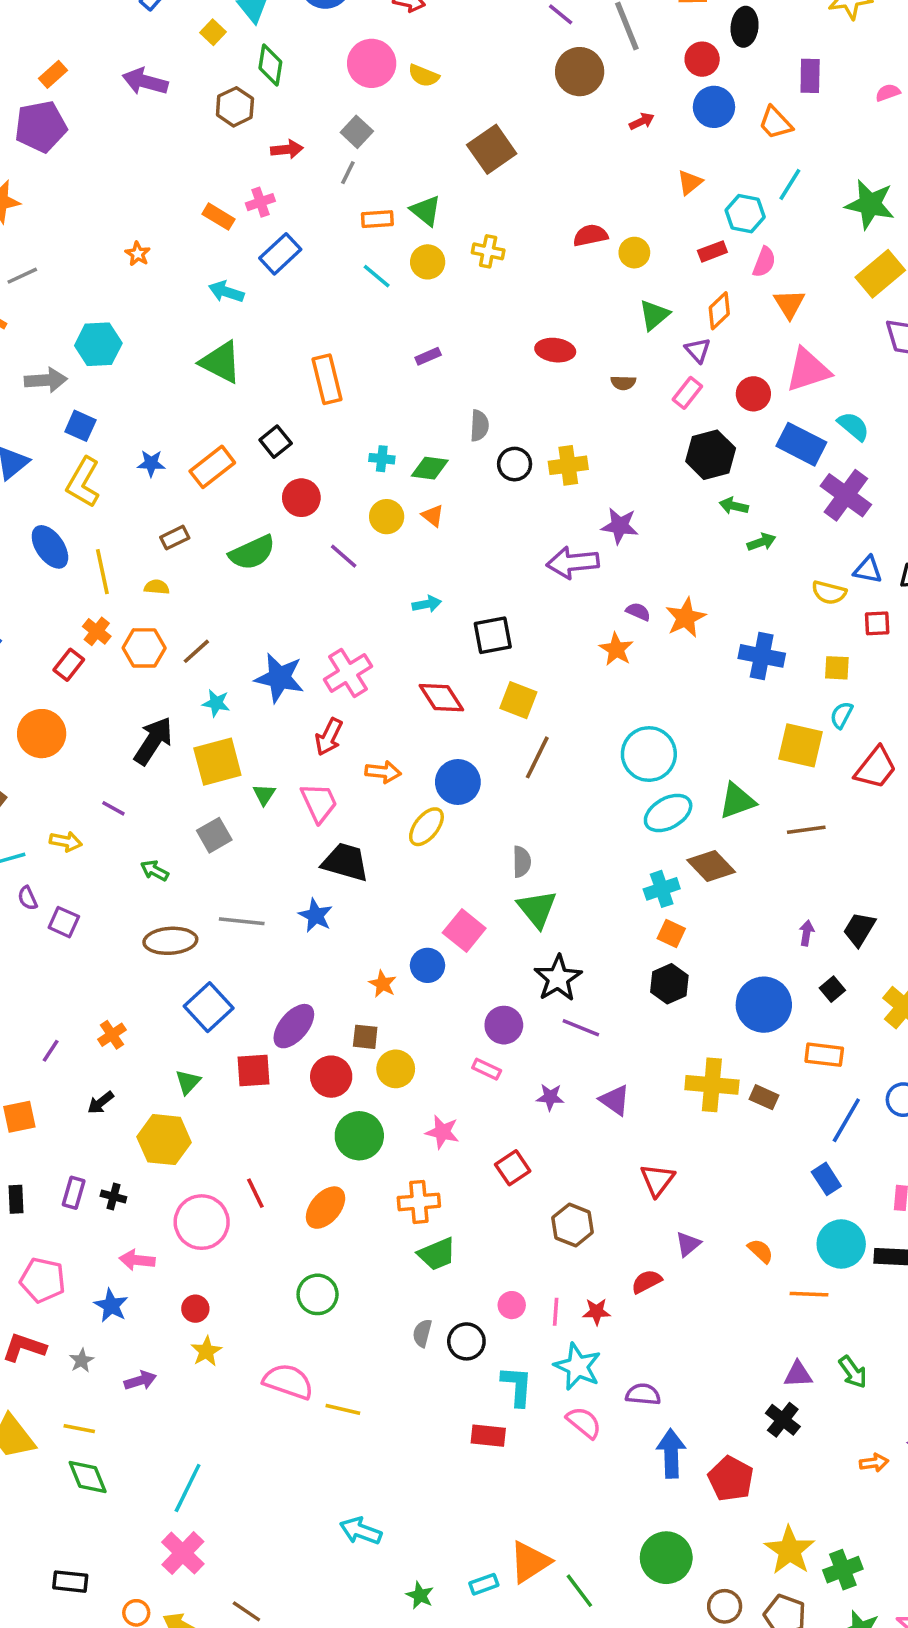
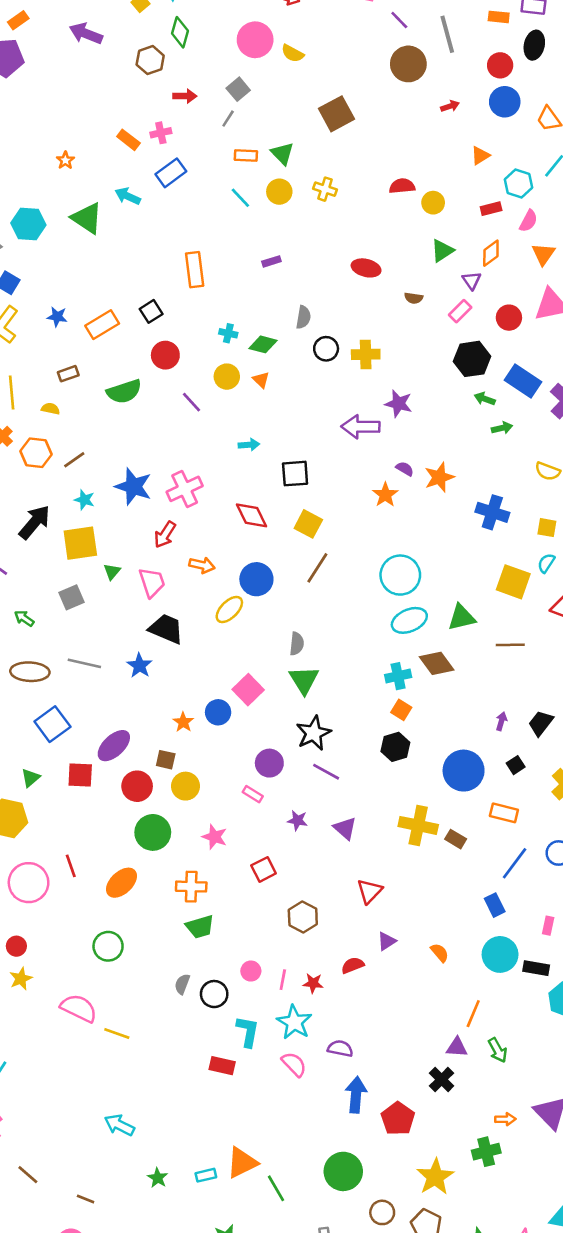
green triangle: (221, 362) -> (87, 218), moved
blue rectangle: (801, 444) -> (523, 381), moved
orange line: (809, 1294) -> (473, 1014), moved, turned -76
green cross: (843, 1570) -> (486, 1152), moved

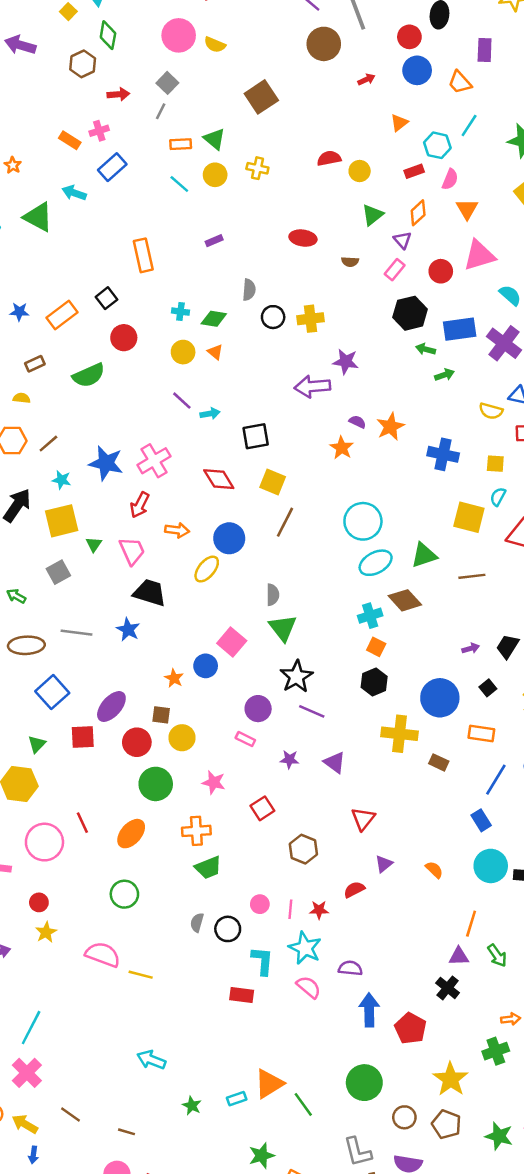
blue rectangle: (523, 381) -> (460, 329), turned -36
purple line: (192, 402) -> (182, 401), moved
purple arrow: (501, 721) -> (471, 648), turned 63
yellow cross: (418, 825) -> (400, 734), moved

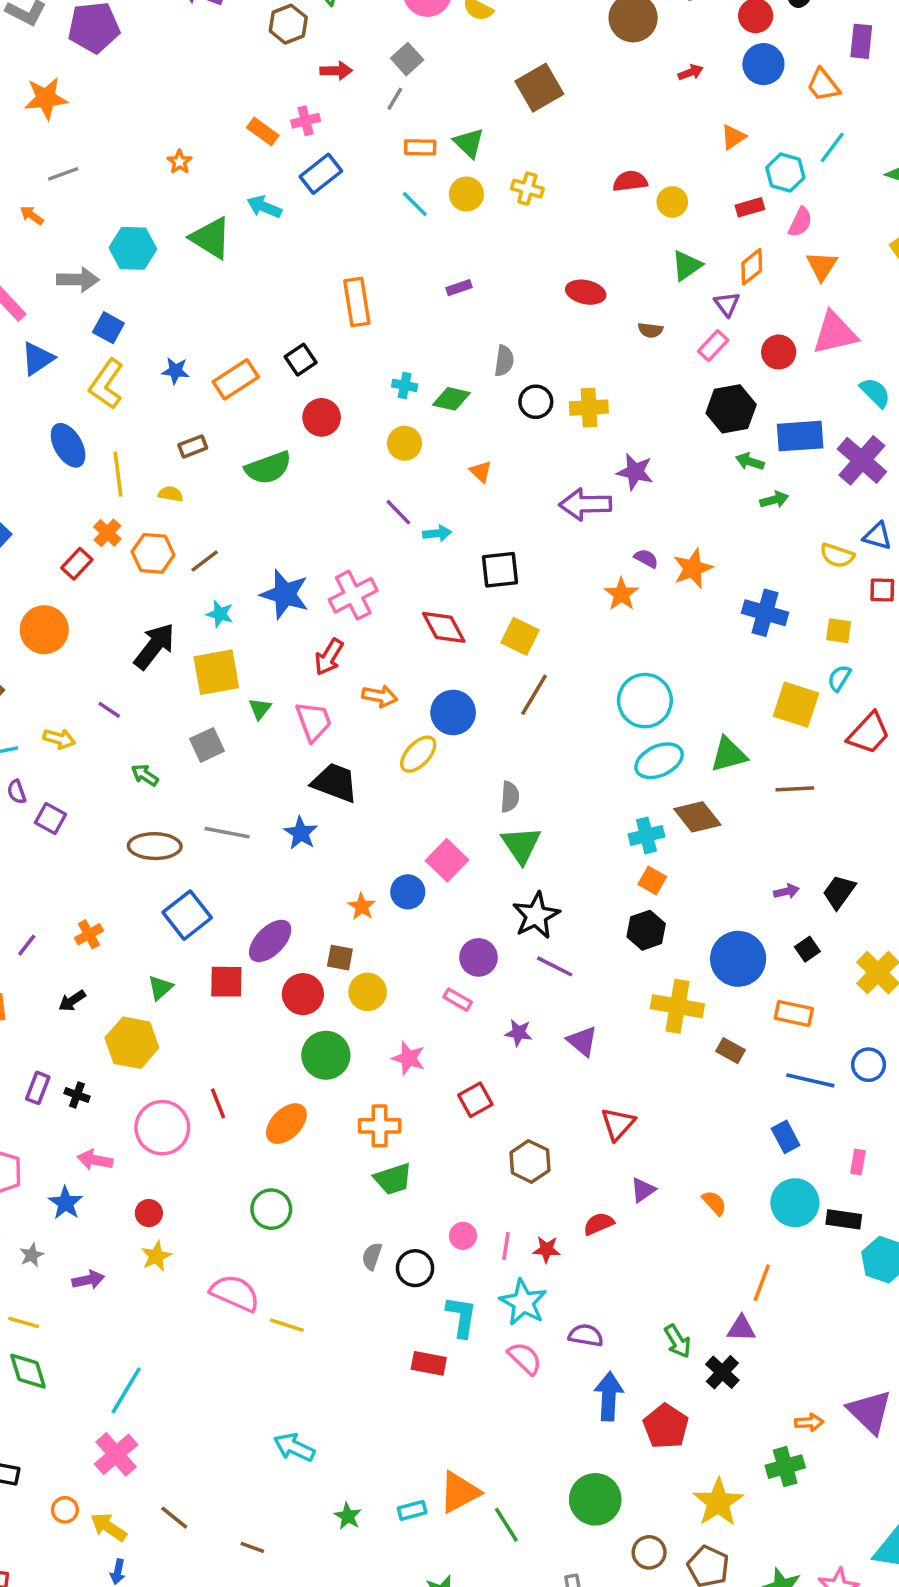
orange triangle: (215, 352) -> (481, 472), moved
blue line: (496, 780) -> (810, 1080), turned 68
green arrow: (497, 955) -> (678, 1341), moved

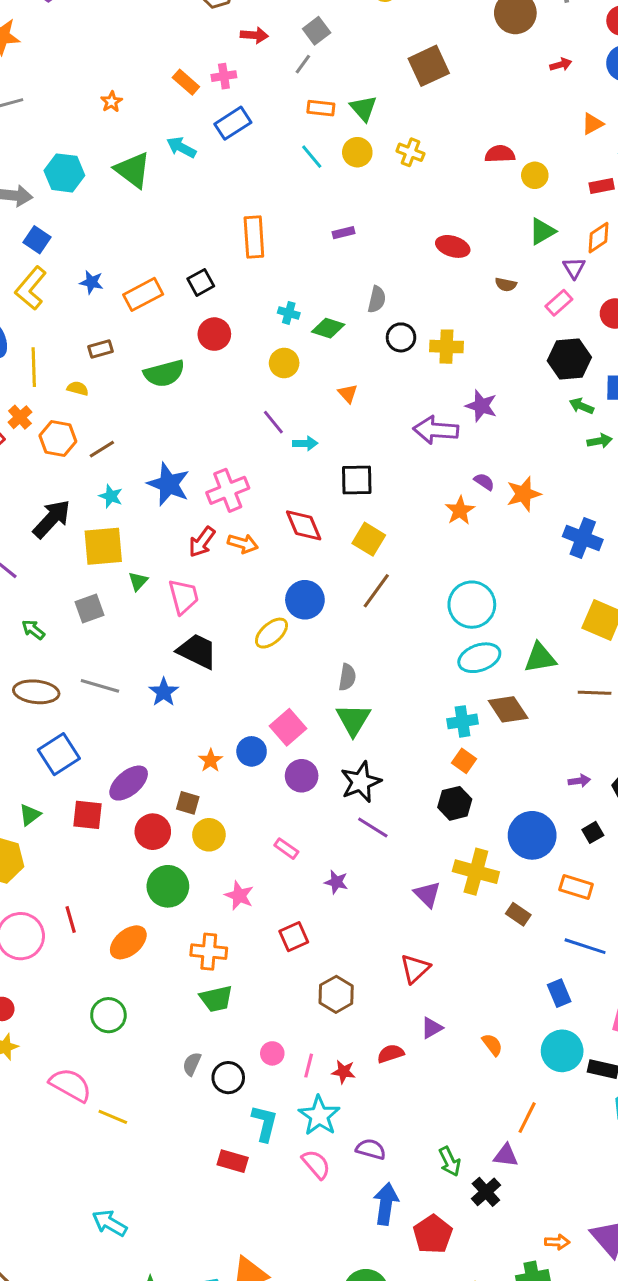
orange arrow: (380, 696) -> (243, 543), moved
purple circle: (478, 957) -> (302, 776), moved
purple triangle: (582, 1041) -> (427, 894), moved

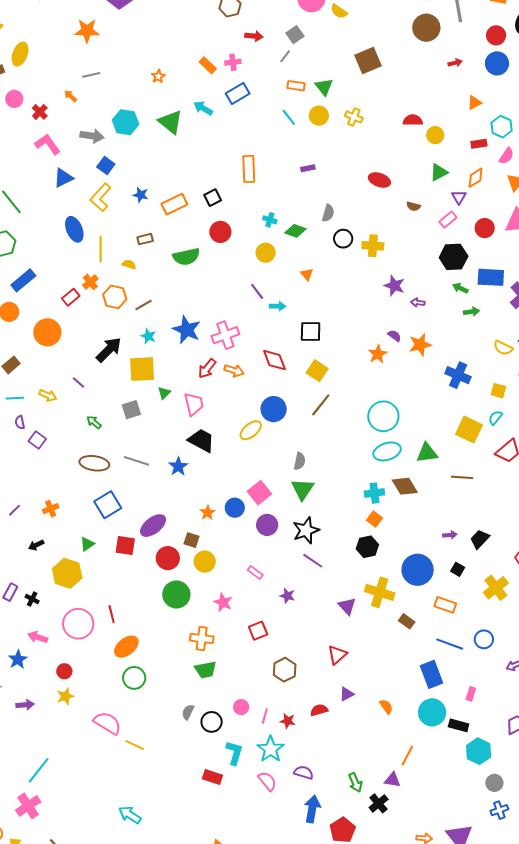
purple arrow: (436, 430) -> (418, 303), moved, size x0.5
black square: (593, 832) -> (458, 569), turned -32
orange ellipse: (128, 942) -> (126, 647), moved
blue rectangle: (559, 993) -> (432, 674), size x1.5

